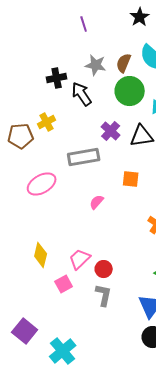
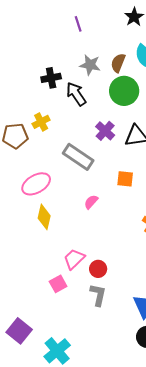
gray rectangle: (84, 157) -> (78, 157), turned 44
yellow diamond: (41, 255) -> (44, 217), moved

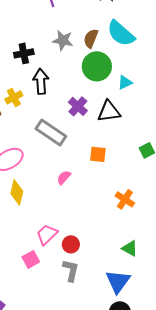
black arrow: (76, 94) -> (41, 81), moved, turned 30

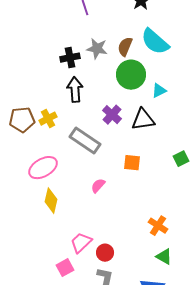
black cross: (24, 53) -> (70, 58), moved
yellow cross: (14, 97) -> (48, 119), moved
orange cross: (125, 199) -> (158, 226), moved

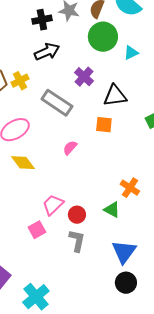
black arrow: (75, 90) -> (47, 52), turned 70
black triangle: (143, 120) -> (115, 96), moved
yellow diamond: (51, 201) -> (23, 163), turned -50
green triangle: (164, 257) -> (112, 210), moved

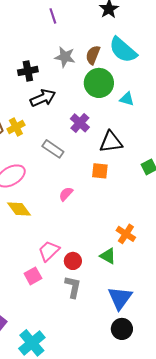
black cross: (42, 20) -> (28, 71), moved
cyan triangle: (131, 53) -> (127, 99), turned 42
gray rectangle: (57, 103) -> (53, 149), size x0.7

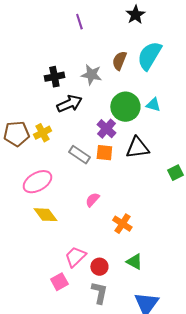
cyan semicircle: (123, 50) -> (149, 56), turned 80
gray star: (65, 57) -> (91, 75), moved
green circle: (99, 83) -> (125, 107), moved
orange square: (100, 171) -> (104, 153), moved
orange cross: (126, 234) -> (122, 224), moved

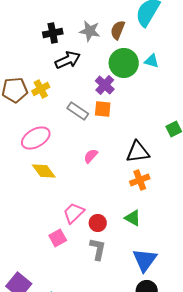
brown semicircle: (119, 61) -> (118, 30), moved
black triangle: (137, 148) -> (138, 152), moved
orange cross: (122, 224) -> (140, 180), moved, turned 36

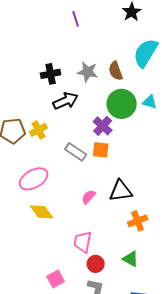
brown semicircle: (118, 30) -> (116, 71), turned -42
black triangle: (138, 152) -> (121, 191), moved
pink trapezoid: (74, 213) -> (83, 242), moved, turned -35

